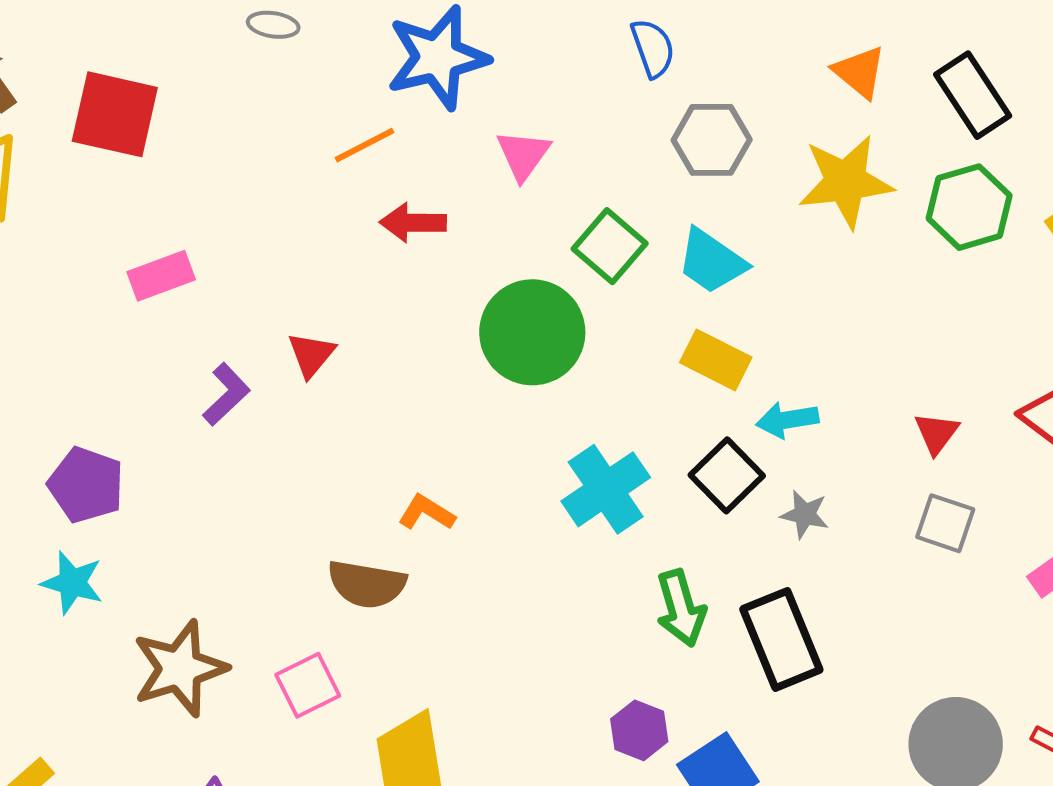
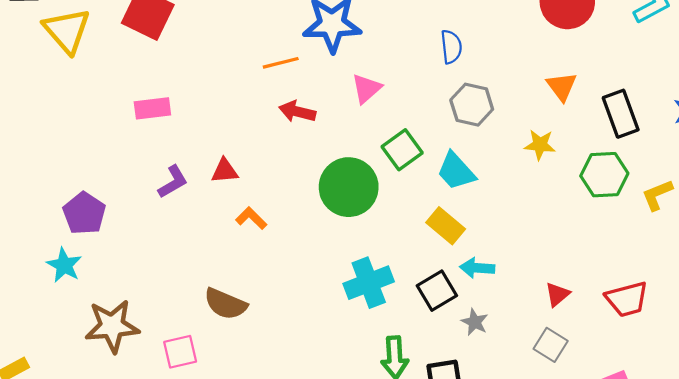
yellow star: (846, 182) -> (540, 145), size x0.6
red triangle: (311, 355) -> (225, 171), turned 32
orange L-shape: (427, 513) -> (251, 218), moved

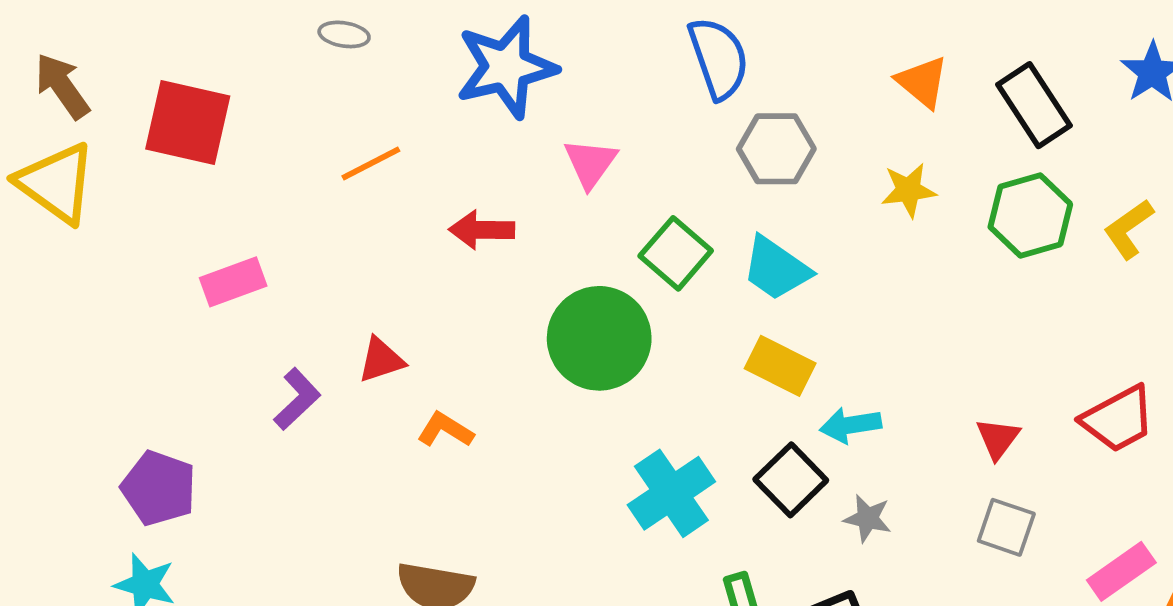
blue semicircle: (451, 47) -> (719, 58), size x1.4
orange line: (281, 63) -> (371, 163), moved

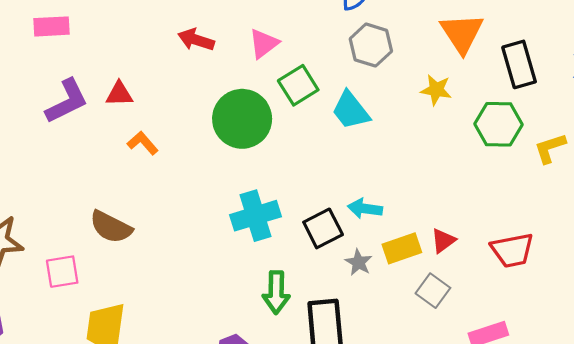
orange triangle: (922, 82) -> (462, 33), size x1.4
pink triangle: (590, 163) -> (264, 44), moved
yellow rectangle: (780, 366) -> (402, 248), moved, turned -63
purple L-shape: (297, 399) -> (67, 101), size x1.4

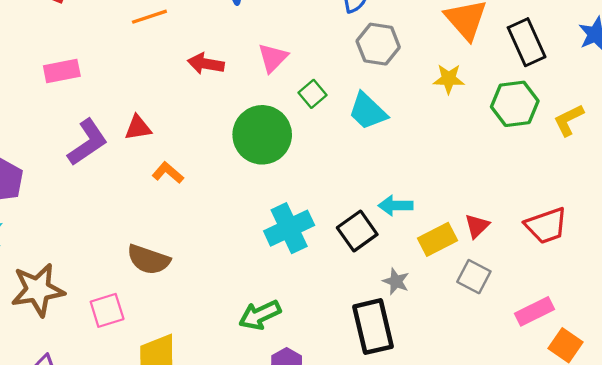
green square: (298, 85) -> (313, 94), size x0.7
gray star: (359, 262) -> (396, 281), moved
green arrow: (276, 292) -> (260, 315), moved, turned 72

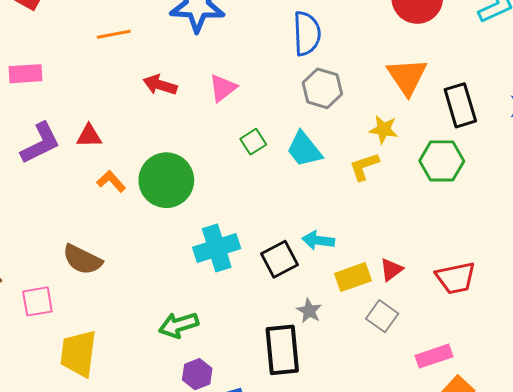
green square: (313, 94) -> (253, 142), moved
yellow L-shape: (569, 120) -> (364, 166), moved
green circle: (262, 135) -> (166, 180), moved

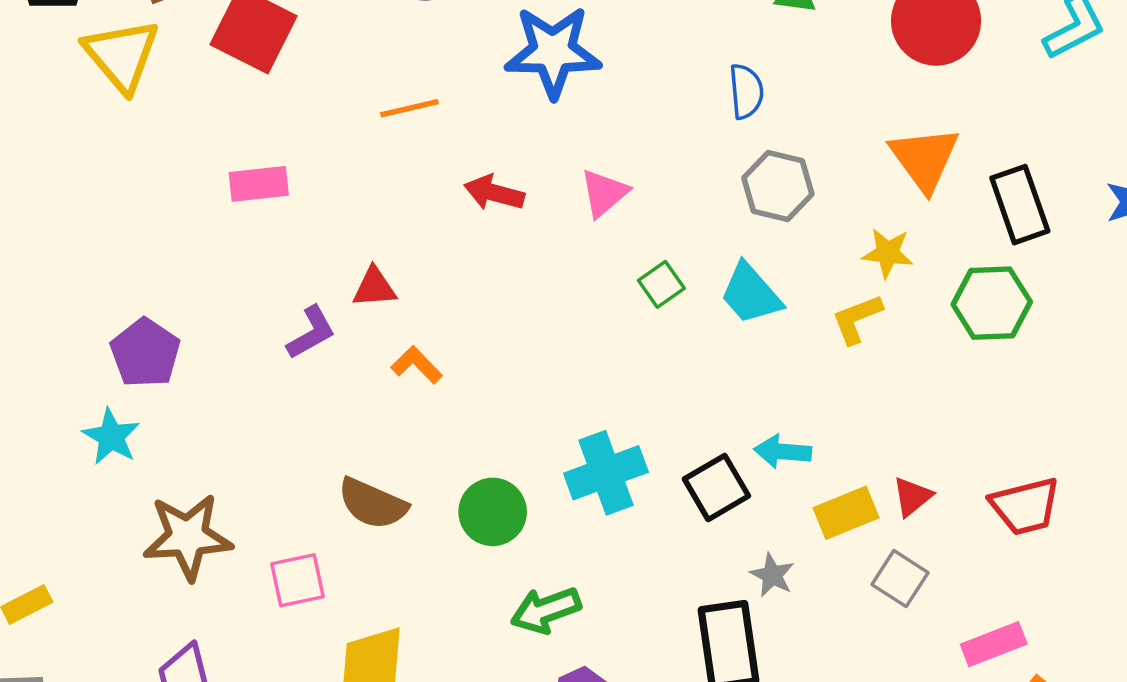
blue semicircle: (307, 33) -> (746, 91), size x0.7
purple L-shape: (40, 143) -> (311, 333), moved, size x0.7
green circle: (166, 180) -> (493, 512), moved, size x0.7

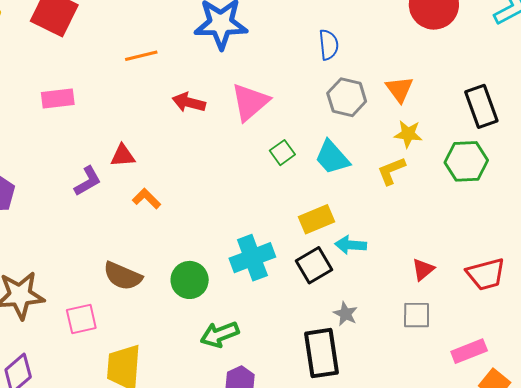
orange triangle: (924, 159) -> (399, 89), moved, size x0.7
pink triangle: (604, 193) -> (250, 102), size x1.4
yellow rectangle: (846, 513) -> (316, 219), moved
gray square: (900, 579) -> (417, 315), turned -32

